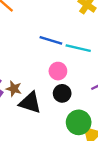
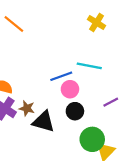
blue line: (51, 40) -> (61, 76), moved, turned -35

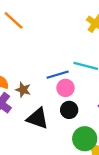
brown star: (27, 108) -> (23, 90), moved

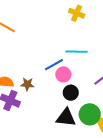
black triangle: (38, 118) -> (66, 117), moved

